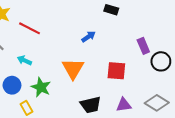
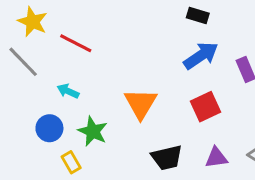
blue arrow: (89, 37) -> (201, 56), moved, size x1.6
red square: (116, 71) -> (205, 107), turned -30

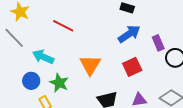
red line: (76, 43) -> (63, 26), moved
cyan arrow: (68, 91) -> (43, 57), size x1.5

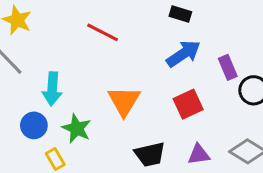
red line: (63, 26) -> (103, 32), moved
cyan arrow: (43, 57) -> (52, 89), turned -110

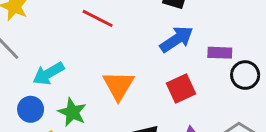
purple rectangle: (228, 67) -> (220, 53), turned -65
cyan arrow: (52, 89) -> (48, 74), turned 56

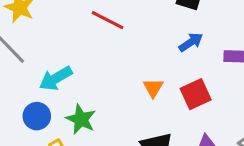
blue arrow: (177, 39) -> (191, 42), size x0.7
orange triangle: (118, 85) -> (153, 88), moved, size x0.6

